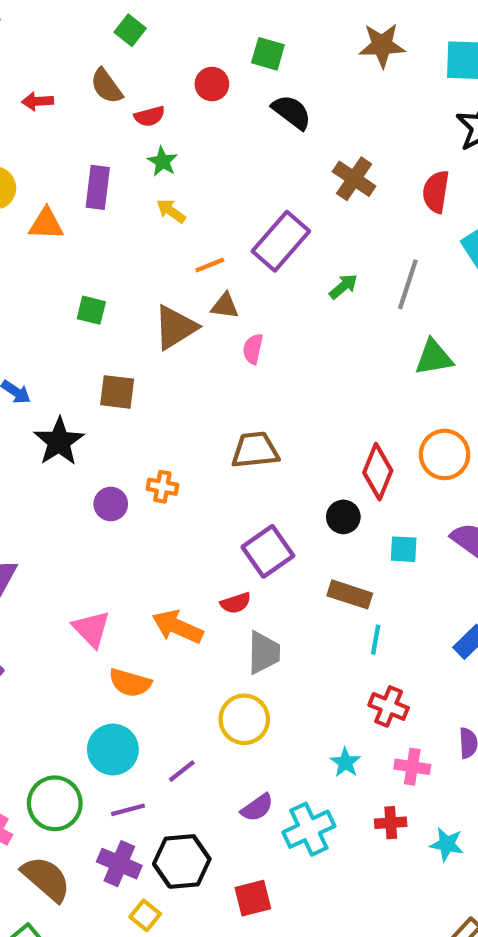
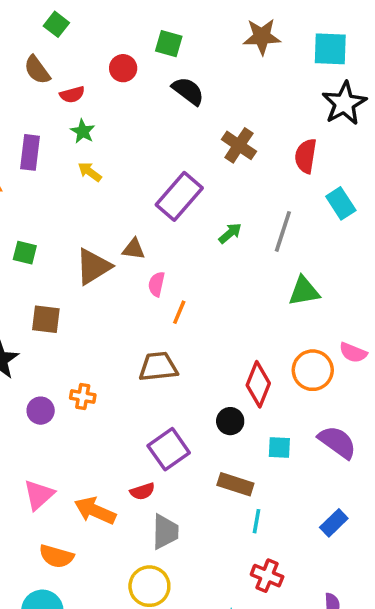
orange line: (210, 265) -> (179, 312), moved, turned -45
pink triangle: (91, 629) -> (39, 495), moved, turned 32

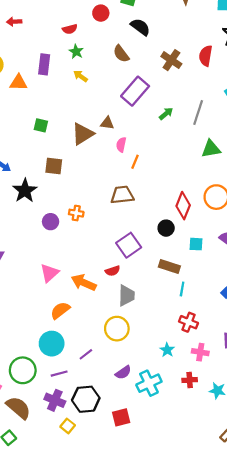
brown semicircle: (37, 70) -> (121, 54), moved
red semicircle: (306, 156) -> (206, 56), moved
orange semicircle: (56, 556) -> (60, 310), turned 126

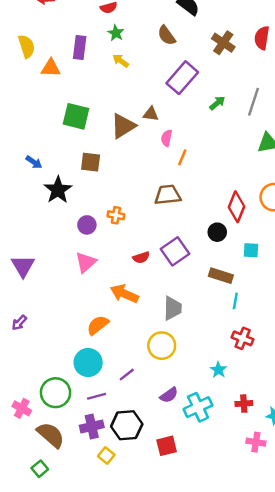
green square: (41, 125) -> (76, 116), size x1.6
red semicircle: (113, 271) -> (141, 258), moved
pink triangle: (49, 273) -> (86, 262), moved
pink cross: (200, 352) -> (256, 442), moved
purple cross: (55, 400) -> (92, 426), turned -36

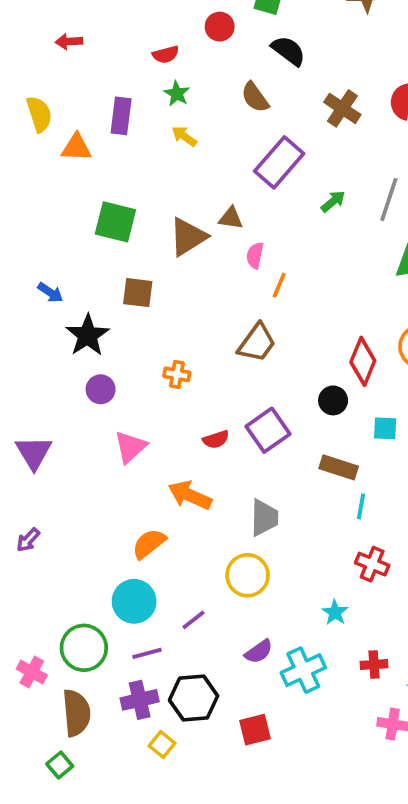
brown trapezoid: (168, 195) -> (257, 343), turned 132
purple circle: (87, 225) -> (101, 389), moved
brown semicircle: (51, 435) -> (76, 713), turned 44

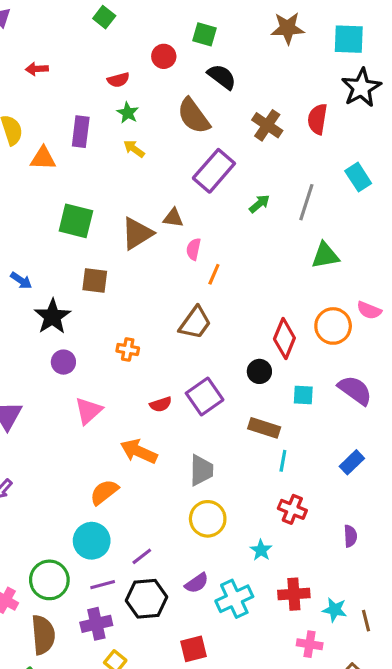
brown semicircle: (255, 97) -> (194, 116), size x1.4
yellow circle: (248, 575) -> (208, 519), moved
red cross: (374, 665) -> (294, 594), size x1.4
black hexagon: (194, 698) -> (147, 599), moved

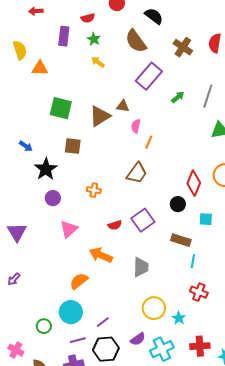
purple rectangle: (81, 132) -> (64, 36), moved
yellow circle: (208, 519) -> (154, 308), moved
green circle: (49, 580) -> (44, 326), moved, size x0.6

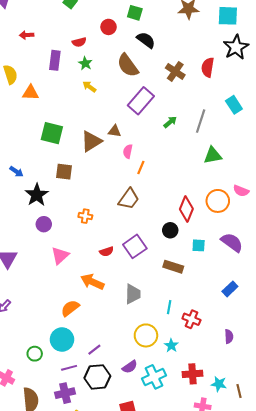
cyan line: (193, 261) -> (169, 307), moved

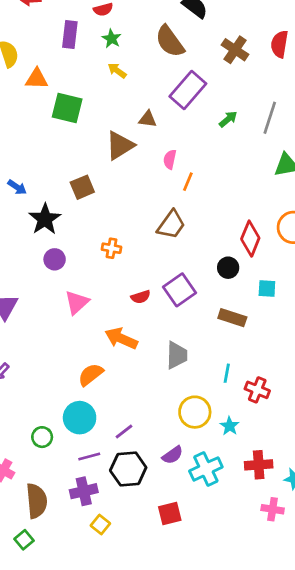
brown triangle: (115, 131) -> (148, 119), moved
green square: (52, 133) -> (67, 108), moved
brown square: (64, 172) -> (82, 187), turned -30

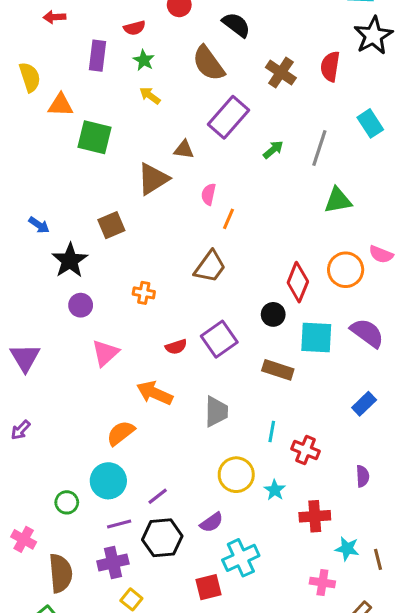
cyan square: (267, 288) -> (316, 338), size x1.6
red cross: (259, 465) -> (315, 516), moved
cyan cross: (206, 469) -> (241, 558), moved

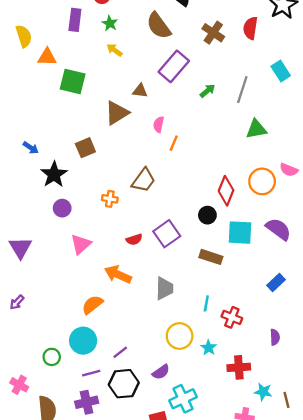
brown trapezoid: (210, 267) -> (144, 180), moved

